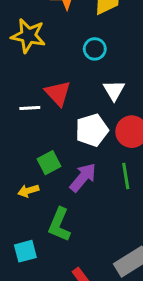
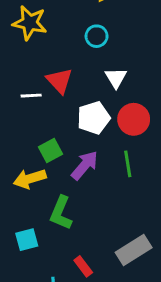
yellow arrow: (28, 191) -> (30, 179), size x1.5

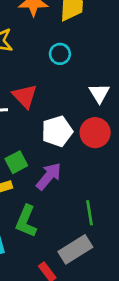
white triangle: (116, 78) -> (99, 93), moved
green line: (128, 164) -> (89, 213), moved
gray rectangle: (134, 250) -> (75, 249), moved

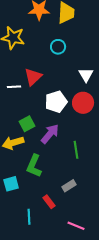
red triangle: (25, 96) -> (33, 77), turned 30
green line: (89, 213) -> (76, 150), moved
gray rectangle: (75, 249) -> (69, 186), size x0.6

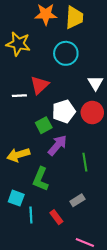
cyan circle: (58, 47) -> (66, 53), size x1.5
green square: (27, 124) -> (44, 125), moved
cyan square: (11, 184) -> (16, 198), turned 35
cyan line: (29, 217) -> (31, 215), moved

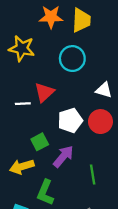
white triangle: (95, 83) -> (104, 90), turned -42
green square: (44, 125) -> (40, 142), moved

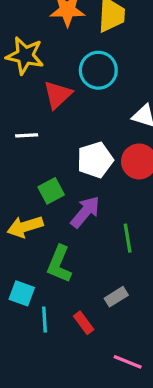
red triangle: (44, 92) -> (58, 95), moved

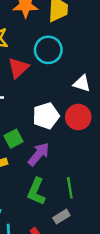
green line: (128, 238) -> (70, 188), moved
green L-shape: (59, 264) -> (36, 191), moved

